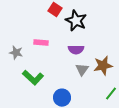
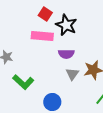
pink rectangle: (41, 43) -> (42, 36), moved, size x1.5

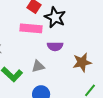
gray triangle: (72, 74) -> (38, 66), moved, turned 40

